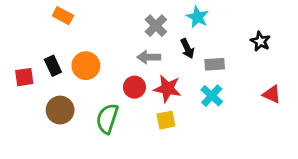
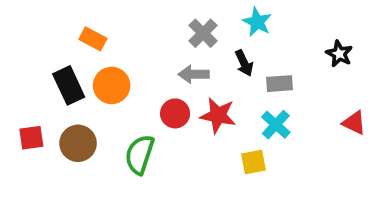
orange rectangle: (63, 16) -> (93, 39), moved
black rectangle: (53, 66) -> (69, 85), size x1.4
red square: (24, 77) -> (31, 138), moved
yellow square: (166, 120) -> (253, 162), moved

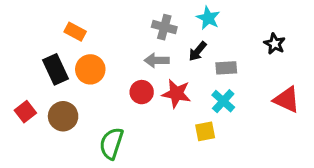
gray cross: (203, 33) -> (164, 27), turned -30
black arrow: (244, 63) -> (198, 51), turned 65
red triangle: (354, 123) -> (287, 100), size x1.4
red square: (31, 138) -> (25, 112), turned -30
green semicircle: (140, 155) -> (111, 143), moved

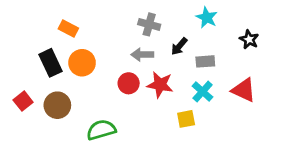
cyan star: (208, 18) -> (207, 18), moved
red triangle: (287, 100) -> (244, 90), moved
green semicircle: (111, 143) -> (101, 130), turned 56

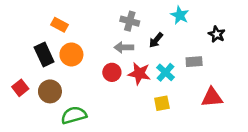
gray rectangle: (205, 61) -> (194, 62), moved
red triangle: (244, 90) -> (212, 97), moved, turned -30
cyan cross: (203, 92) -> (165, 72), moved
green semicircle: (101, 130) -> (74, 115), moved

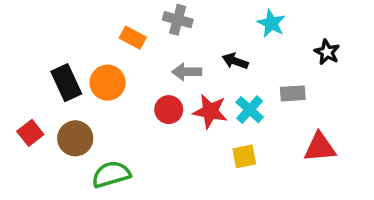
gray cross: (130, 21) -> (178, 20), moved
orange rectangle: (60, 25) -> (133, 38), moved
black arrow: (156, 40) -> (235, 61), turned 70

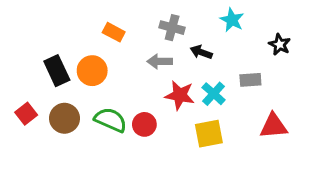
gray cross: (178, 20) -> (172, 28), moved
red circle: (169, 110) -> (144, 124), moved
yellow square: (244, 156) -> (209, 134), size x1.4
green semicircle: (111, 174) -> (111, 120), moved, turned 40

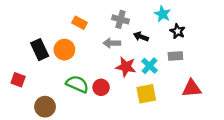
black star: (280, 45) -> (178, 31), moved
red square: (26, 114) -> (18, 80), turned -32
brown circle: (64, 118) -> (45, 107), moved

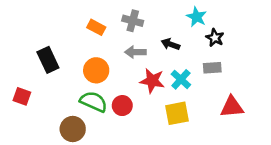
gray cross: (120, 19) -> (133, 21), moved
orange circle: (64, 50) -> (96, 70), moved
brown circle: (45, 107) -> (73, 129), moved

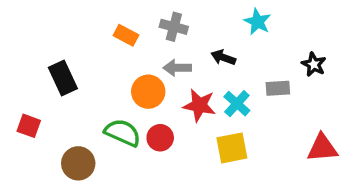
black star: (215, 38) -> (314, 64), moved
orange circle: (96, 70) -> (148, 92), moved
red triangle: (232, 107) -> (322, 148), moved
brown circle: (73, 129) -> (78, 163), moved

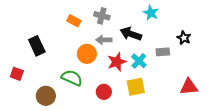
black arrow: (223, 58) -> (131, 34), size x1.5
red star: (199, 105) -> (117, 62), turned -30
red circle: (160, 138) -> (104, 92), moved

